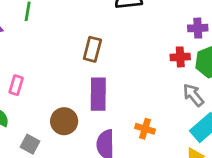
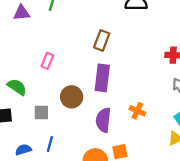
pink rectangle: (16, 85) -> (47, 61), moved
gray square: (30, 144) -> (41, 112), turned -35

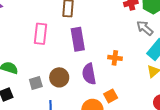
pink rectangle: (47, 61) -> (40, 34), moved, size x1.5
brown circle: (72, 97) -> (59, 77), moved

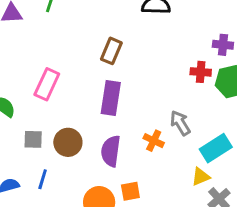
gray arrow: (145, 28) -> (180, 123), moved
pink rectangle: (40, 34) -> (47, 84), moved

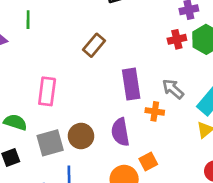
brown rectangle: (111, 51) -> (94, 45), turned 35
purple rectangle: (111, 98) -> (131, 84), moved
gray square: (33, 139) -> (50, 143), size x1.5

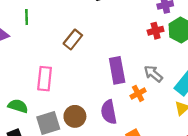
brown rectangle: (94, 45) -> (73, 39), moved
orange cross: (155, 111) -> (138, 93), turned -35

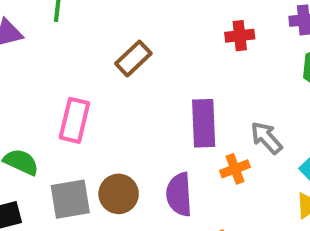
red cross: (156, 31) -> (240, 36), moved

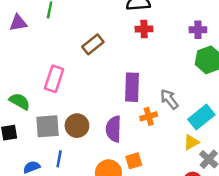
red cross: (240, 36) -> (144, 29), moved

